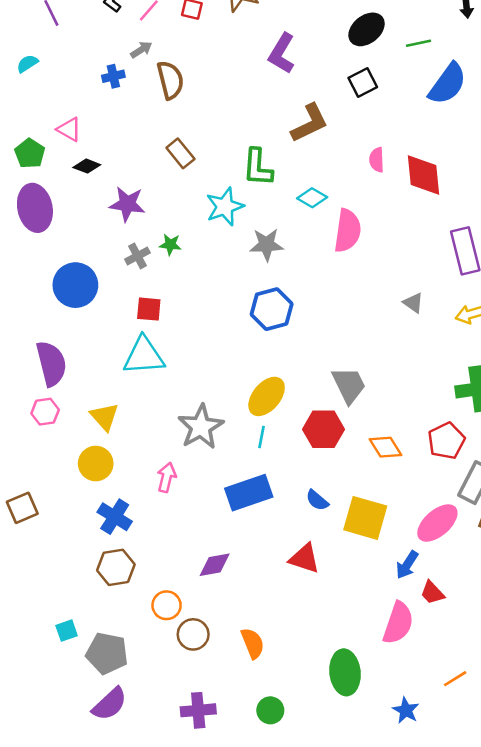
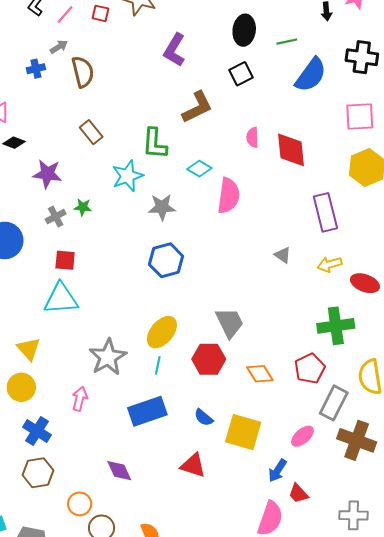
black ellipse: (367, 29) -> (244, 30), turned -44
pink ellipse: (437, 523) -> (302, 436), size x0.7
purple diamond: (215, 565) -> (119, 471), turned 76

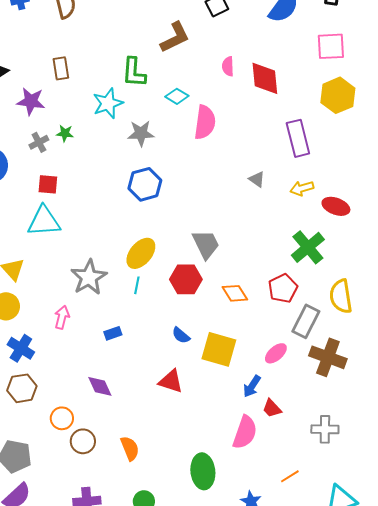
brown rectangle: (91, 132) -> (61, 68), moved, turned 30
green cross: (336, 326) -> (308, 247), turned -32
blue rectangle: (147, 411) -> (113, 333), moved, size x0.5

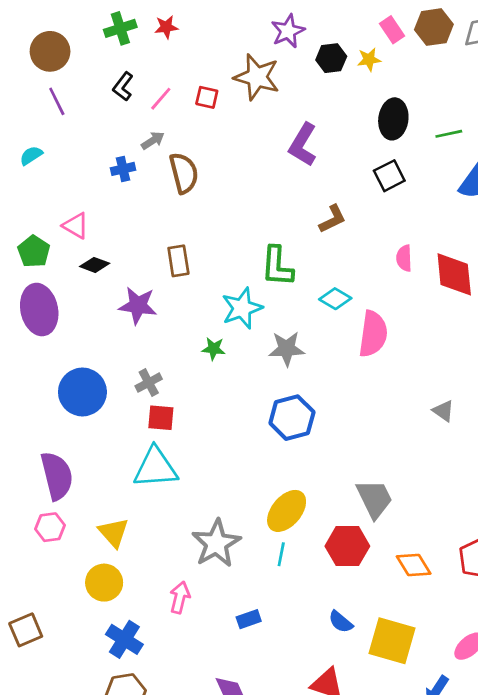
brown L-shape: (175, 37) -> (333, 219), size x0.7
green star: (65, 133) -> (214, 349), moved
gray cross: (39, 142) -> (149, 383), moved

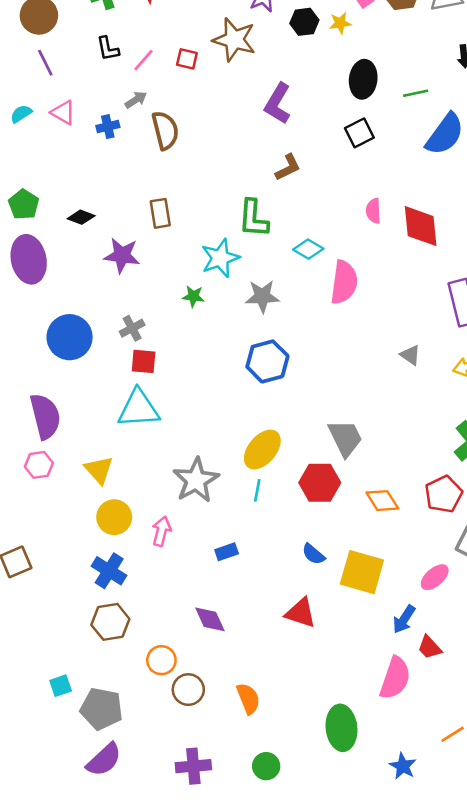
black L-shape: (123, 87) -> (108, 49), turned -48
brown L-shape: (333, 219) -> (288, 167), moved
pink triangle: (76, 226) -> (63, 112), moved
yellow circle: (104, 583) -> (114, 517), moved

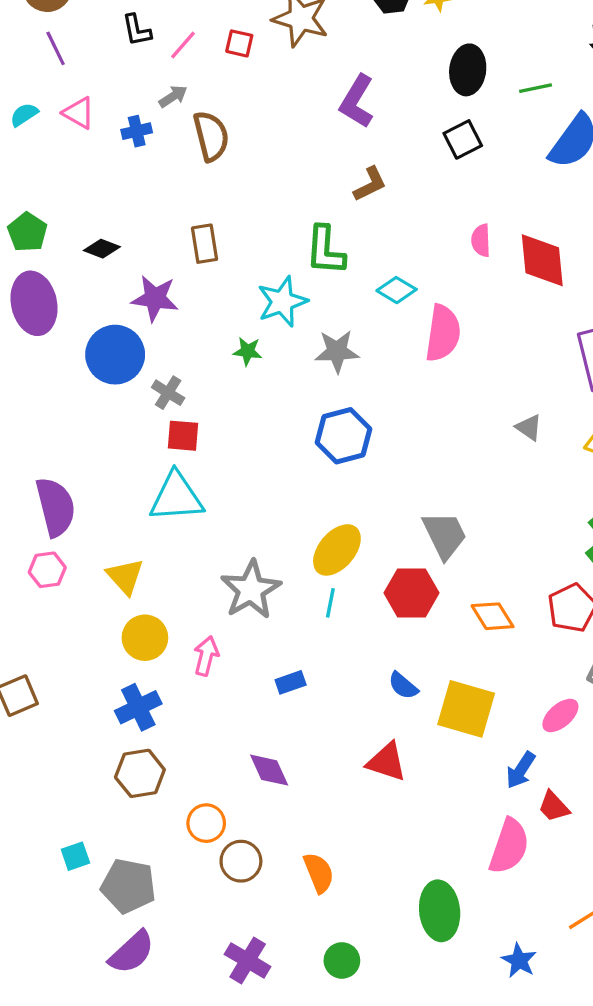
gray cross: (132, 328) -> (168, 393), turned -30
blue circle: (70, 337) -> (115, 355), moved
blue cross: (109, 571) -> (138, 707), turned 32
purple cross: (193, 766) -> (248, 960), turned 36

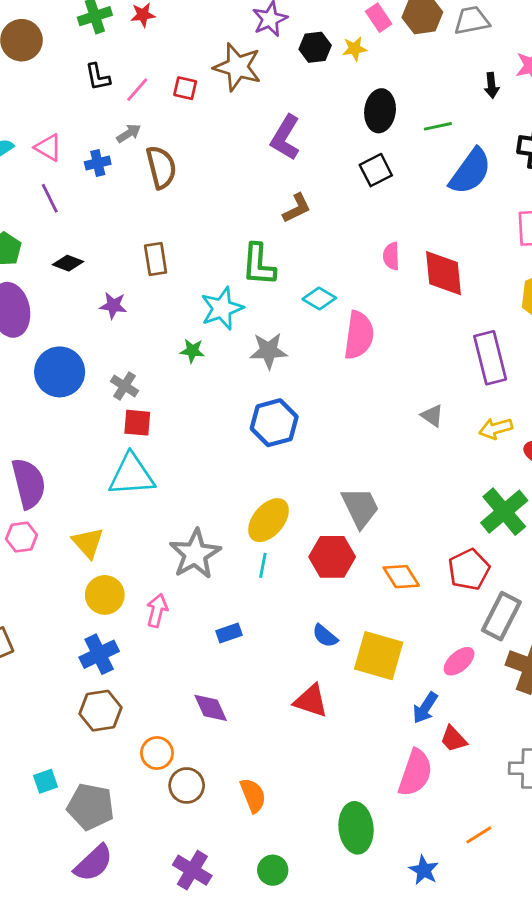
purple line: (56, 48) -> (50, 198), moved
purple star: (155, 298) -> (113, 306), size x0.7
blue circle: (115, 355) -> (60, 372), moved

